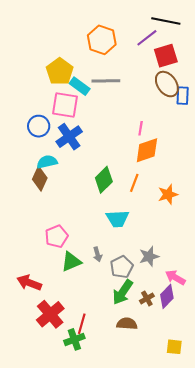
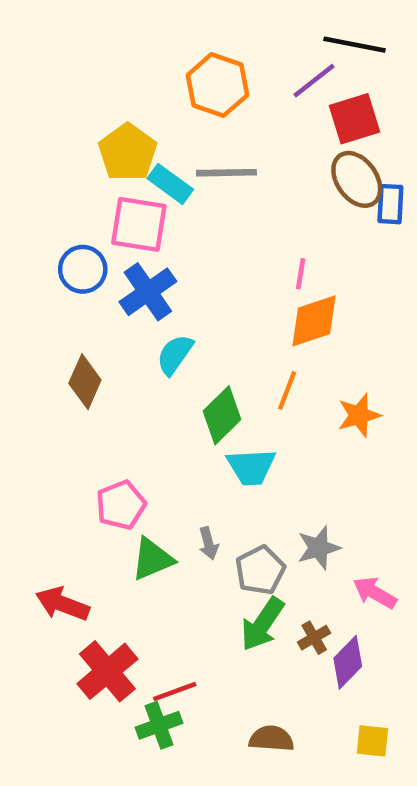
cyan semicircle: (47, 162) -> (175, 355), moved, turned -42
green diamond: (104, 180) -> (222, 415), moved
purple diamond: (167, 296) -> (348, 662), moved
red line: (82, 324) -> (175, 692), turned 54
brown semicircle: (127, 324) -> (271, 739), moved

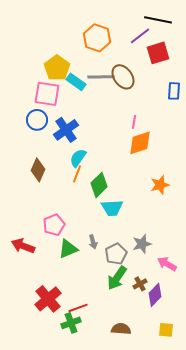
brown ellipse: (357, 179) -> (123, 77), moved
pink square: (139, 224) -> (47, 94), moved
orange line: (287, 391) -> (77, 174), moved
red arrow: (63, 604) -> (23, 246), moved

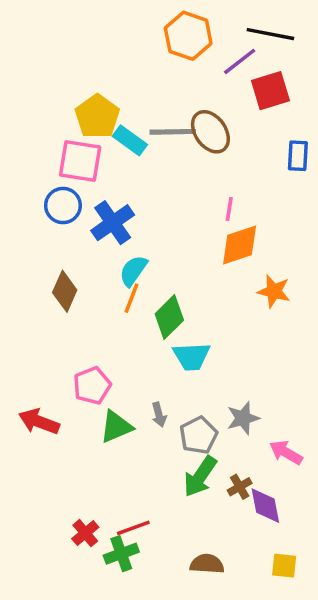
orange hexagon: (97, 38) -> (188, 36), moved
orange star: (160, 185) -> (274, 291), moved, turned 30
purple diamond: (155, 295) -> (265, 506), turned -55
red cross: (48, 299) -> (85, 533), moved, size x0.6

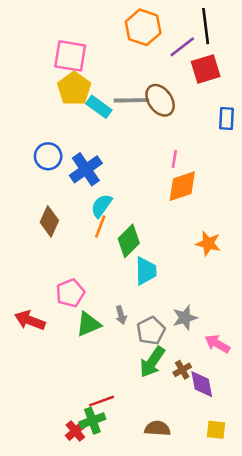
black line: (270, 34) -> (206, 26), turned 72
pink square: (80, 161) -> (70, 56), moved
orange star: (274, 291) -> (208, 243), moved
cyan trapezoid: (192, 356) -> (146, 271), turned -88
red cross: (85, 533) -> (75, 431), moved

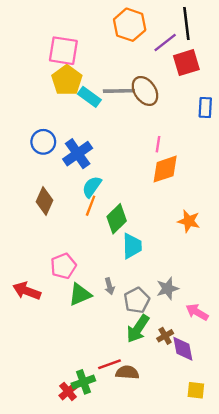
red line: (101, 401) -> (110, 364), moved
brown semicircle: (157, 428) -> (127, 373), moved

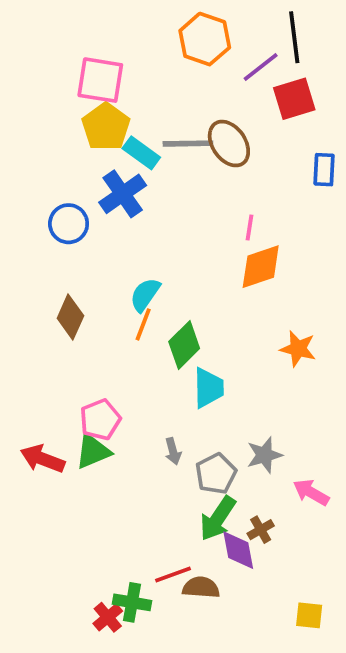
blue cross: (78, 154) -> (123, 194), moved
green triangle: (80, 294) -> (93, 451), moved
purple diamond: (183, 349) -> (238, 550), moved
green cross: (83, 382) -> (132, 602), turned 30

